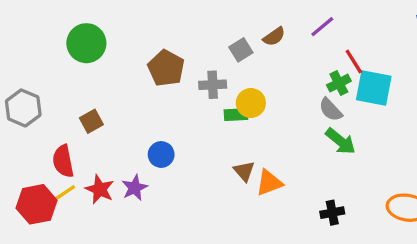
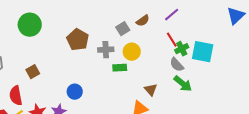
red line: (354, 61) -> (172, 40), moved
yellow circle: (251, 103) -> (132, 52), moved
brown triangle: (244, 171) -> (151, 90), moved

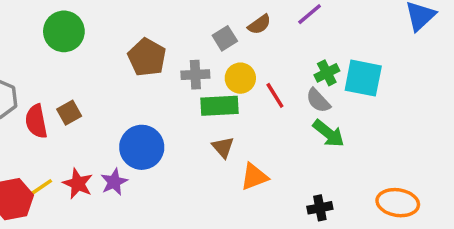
red line: (172, 40) -> (275, 95), moved
green rectangle: (120, 68) -> (220, 106), size x1.5
brown triangle: (151, 90) -> (223, 147), moved
blue circle: (75, 92) -> (142, 147), size x1.6
red semicircle: (16, 96) -> (36, 121), moved

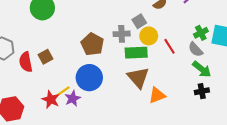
gray square: (225, 38) -> (139, 21), moved
brown pentagon: (147, 57) -> (92, 44), moved
brown triangle: (223, 147) -> (138, 78), size x1.6
yellow line: (41, 187) -> (63, 91), moved
black cross: (320, 208) -> (202, 91), moved

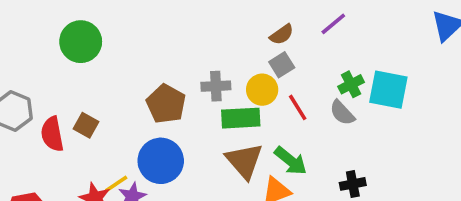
gray square: (139, 21) -> (282, 65), moved
brown square: (46, 57) -> (86, 125), turned -32
green arrow: (202, 69) -> (291, 161), moved

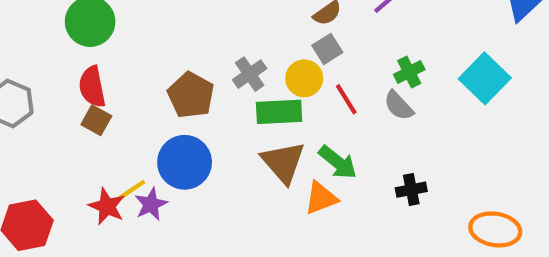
gray cross: (216, 86) -> (250, 74), turned -32
cyan square: (388, 90) -> (485, 78), moved, turned 33
red semicircle: (52, 134) -> (92, 87), moved

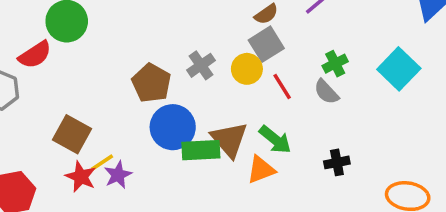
gray square: (327, 49) -> (266, 44), size x1.4
red semicircle: (92, 87) -> (35, 55), moved, turned -112
green rectangle: (279, 112) -> (201, 150), moved
brown square: (96, 120) -> (72, 134), moved, size x1.5
blue circle: (185, 162) -> (173, 127), moved

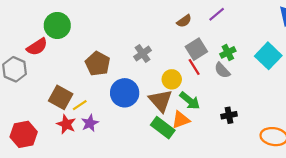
gray square: (266, 44) -> (196, 49), moved
yellow circle: (247, 69) -> (172, 79), moved
brown pentagon: (151, 83) -> (98, 64), moved
green rectangle: (201, 150) -> (163, 128), moved, turned 40
yellow line: (102, 162) -> (80, 105), moved

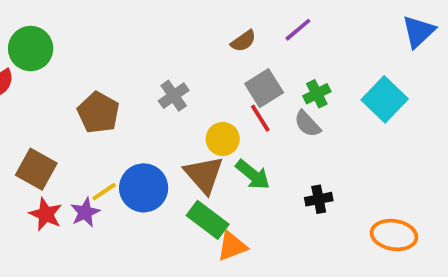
blue circle: (125, 93) -> (144, 188), moved
yellow line: (80, 105) -> (104, 192), moved
orange triangle: (181, 120) -> (232, 246), moved

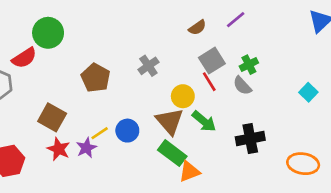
cyan square: (385, 99) -> (308, 92), moved, size x0.6
blue circle: (144, 188) -> (127, 131), size x0.7
black cross: (319, 199) -> (250, 139), size x1.5

